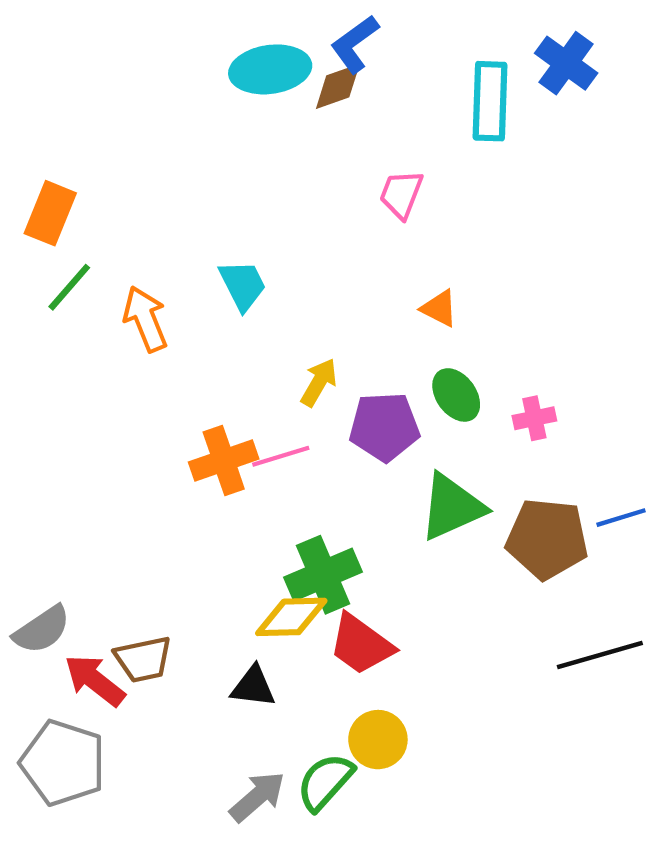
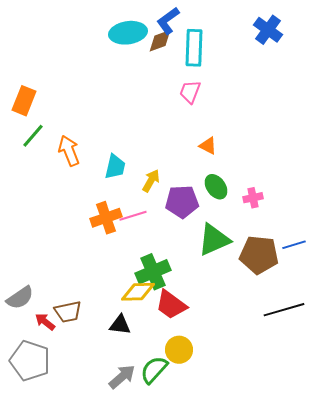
cyan rectangle: (490, 101) -> (194, 48), moved
cyan trapezoid: (243, 285) -> (115, 167), moved, turned 40
red arrow: (95, 680) -> (45, 322), size x0.7

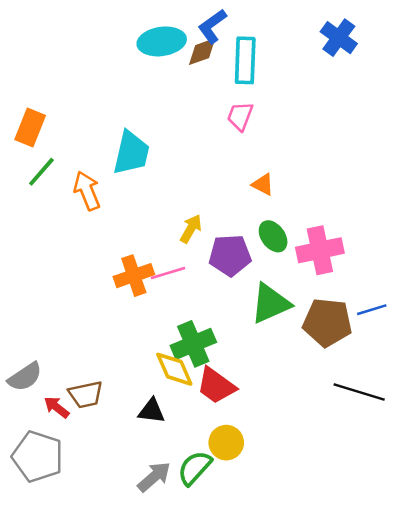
cyan trapezoid: (115, 167) -> (131, 153), moved, size x1.4
pink cross: (253, 198) -> (320, 250), size x1.8
yellow diamond: (138, 292) -> (174, 369), turned 68
black line: (284, 310) -> (359, 392), turned 33

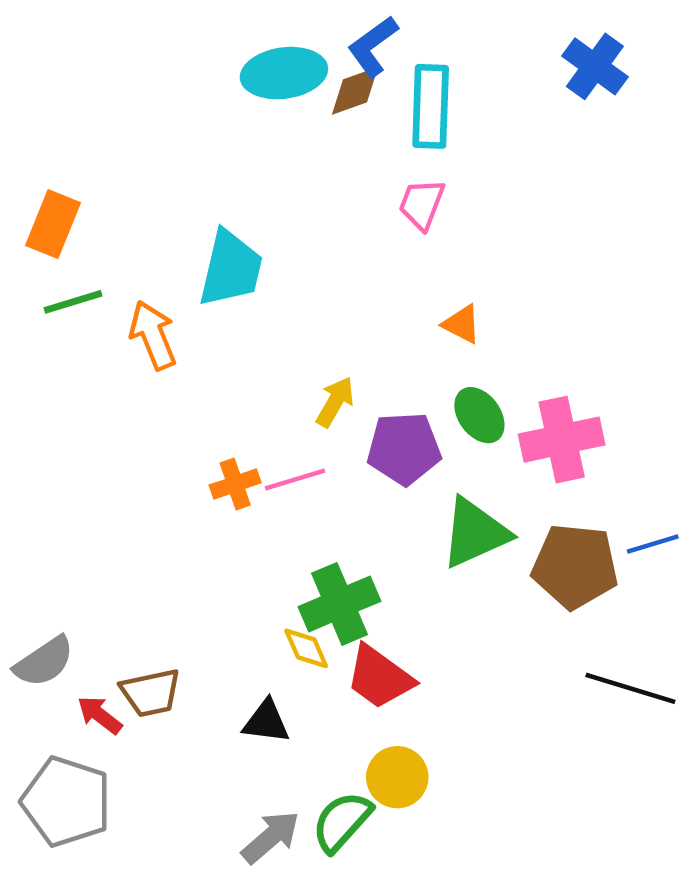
green line: (41, 172) -> (73, 302), turned 32
orange cross: (134, 276) -> (235, 484), size x0.7
yellow diamond: (174, 369) -> (306, 648), size x0.7

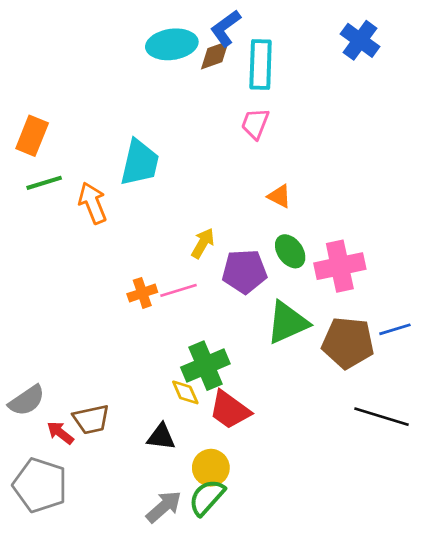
yellow circle: (397, 777) -> (211, 468), moved

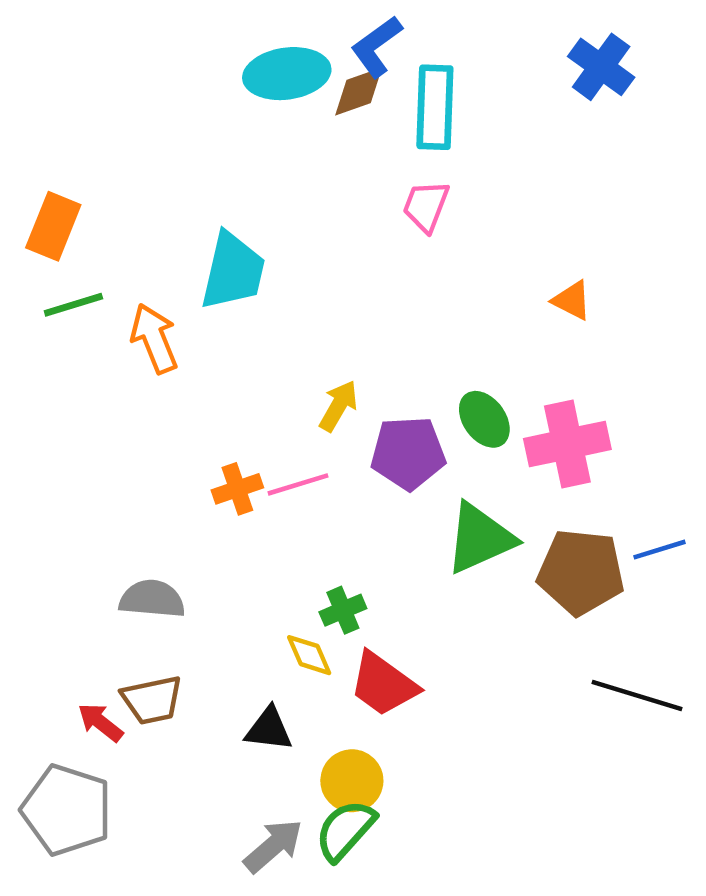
orange triangle: (279, 196) -> (572, 300), moved
green cross: (205, 366) -> (343, 610), size x0.6
gray semicircle: (27, 401) -> (152, 599), moved, turned -141

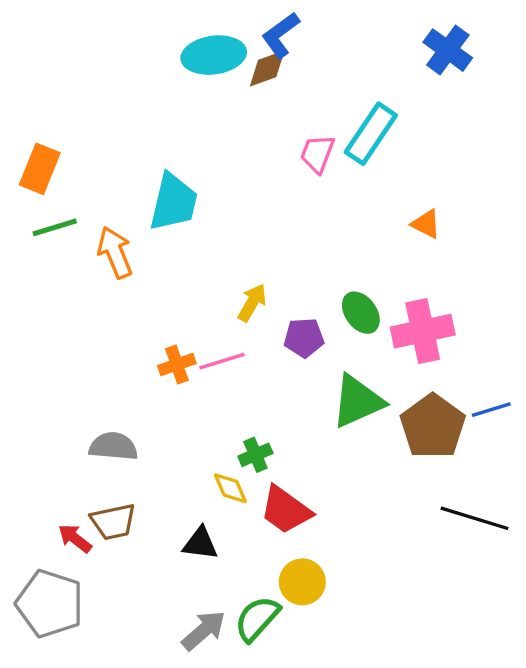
cyan rectangle: (435, 107) -> (371, 134), moved, turned 32
purple pentagon: (408, 453) -> (304, 338), size x0.7
brown pentagon: (581, 572) -> (433, 426), turned 30
yellow circle: (352, 781) -> (302, 582), moved

